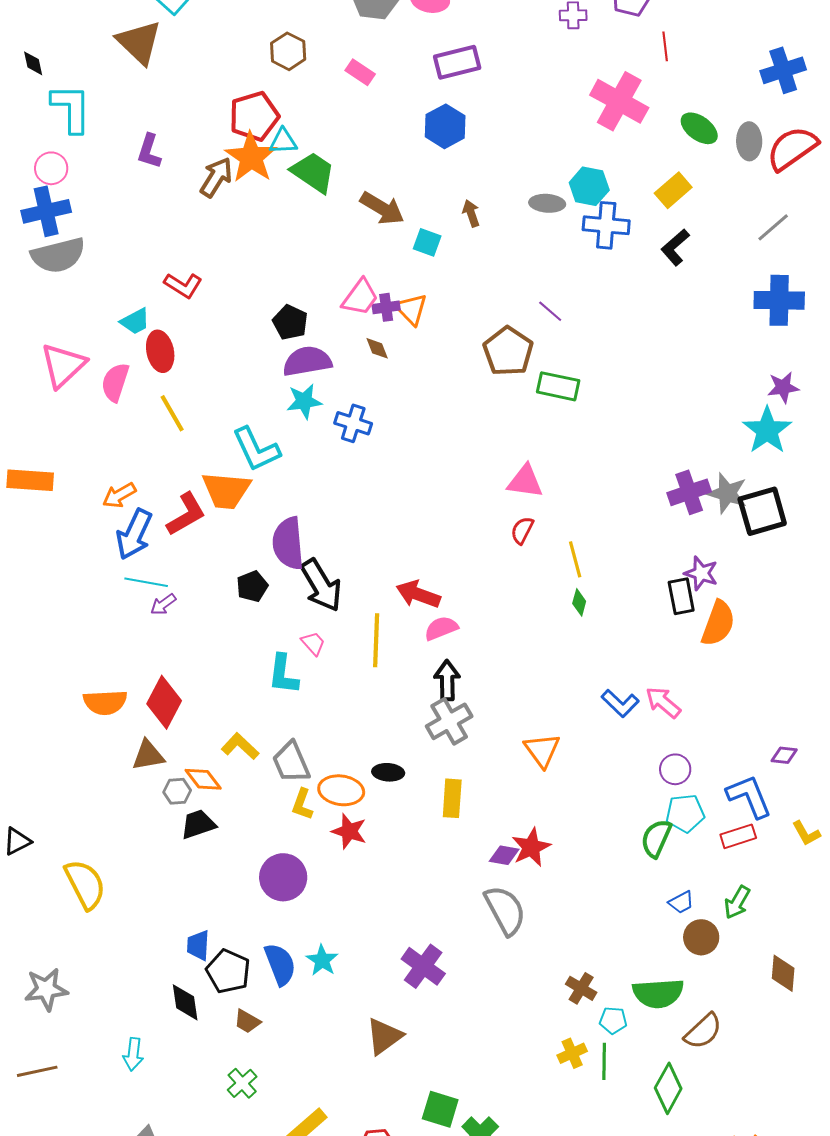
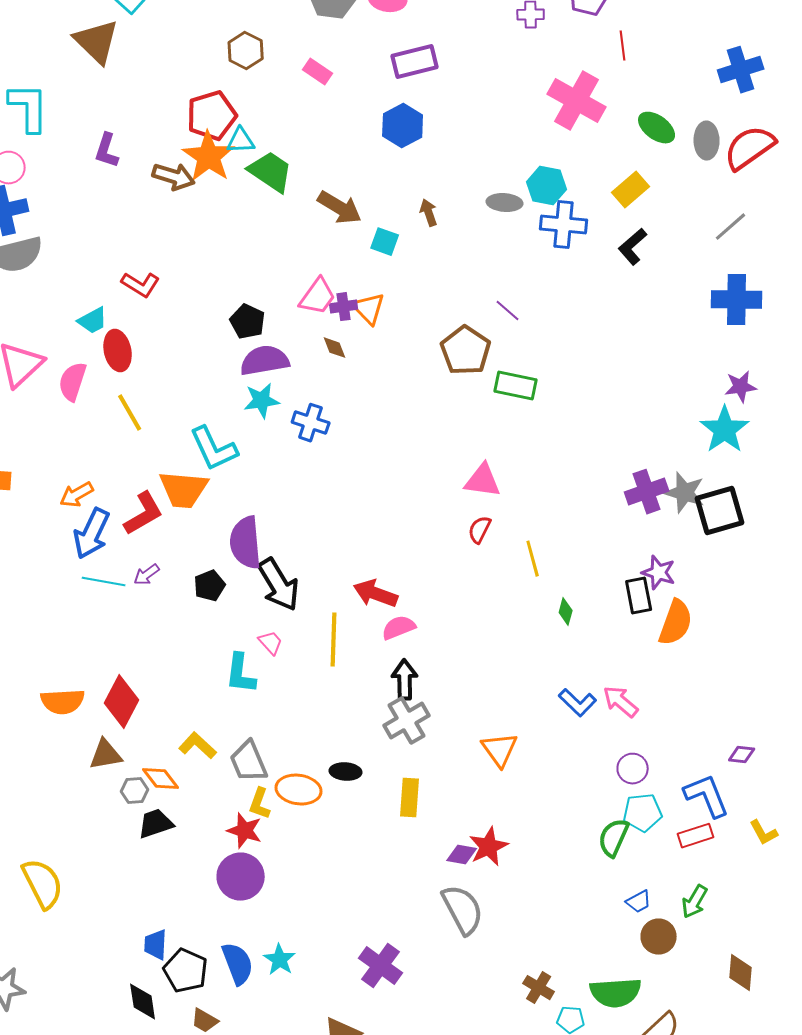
brown arrow: (216, 177) -> (174, 177), turned 75
green diamond: (579, 602) -> (566, 612), moved
purple arrow: (163, 604) -> (147, 575), moved
red star: (349, 831) -> (245, 831), moved

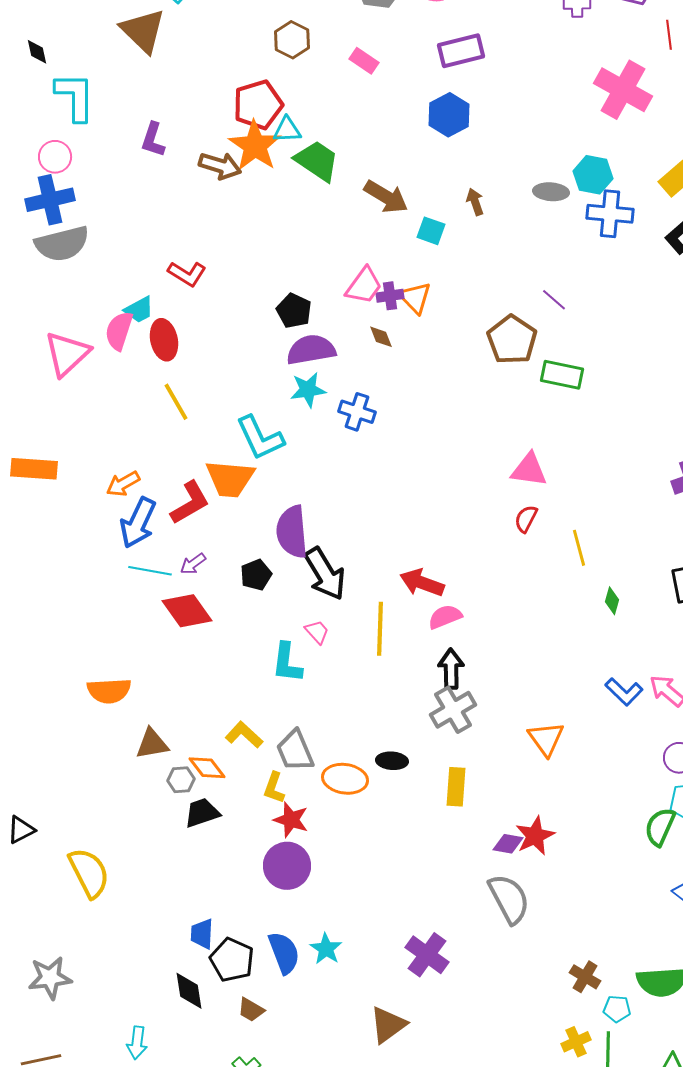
pink semicircle: (73, 382) -> (119, 331), moved
red diamond: (122, 702) -> (187, 611), moved, turned -63
yellow L-shape: (260, 804) -> (274, 788), moved

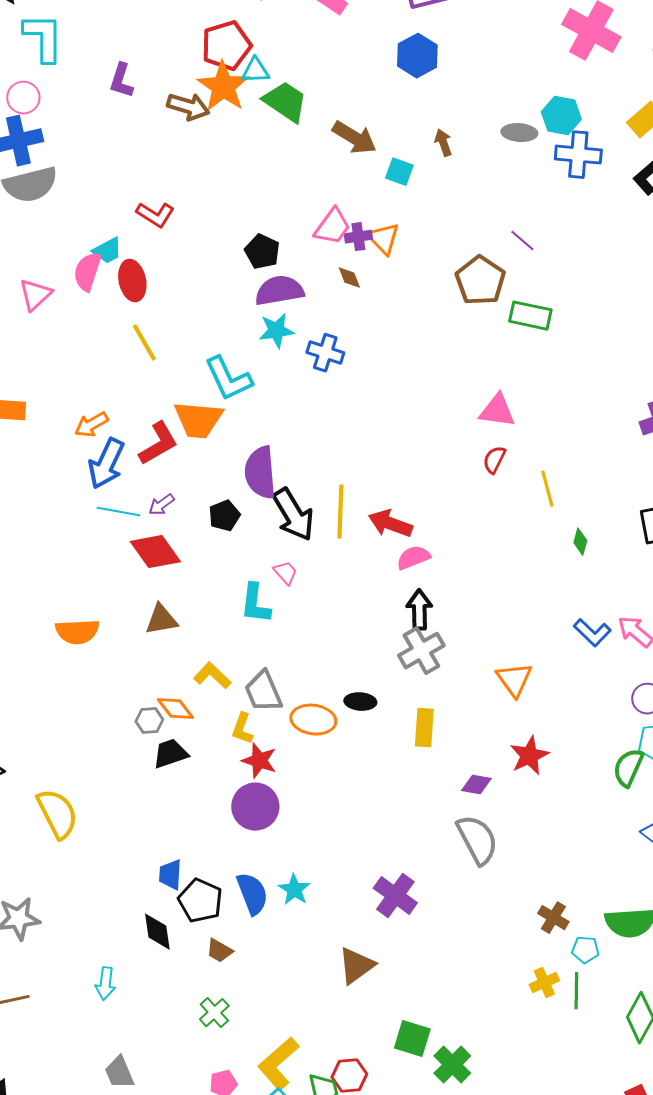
pink triangle: (67, 354) -> (35, 295), size x0.7
yellow line: (380, 629) -> (340, 512), moved
brown triangle: (152, 744) -> (161, 620), moved
red star: (535, 836) -> (529, 756), moved

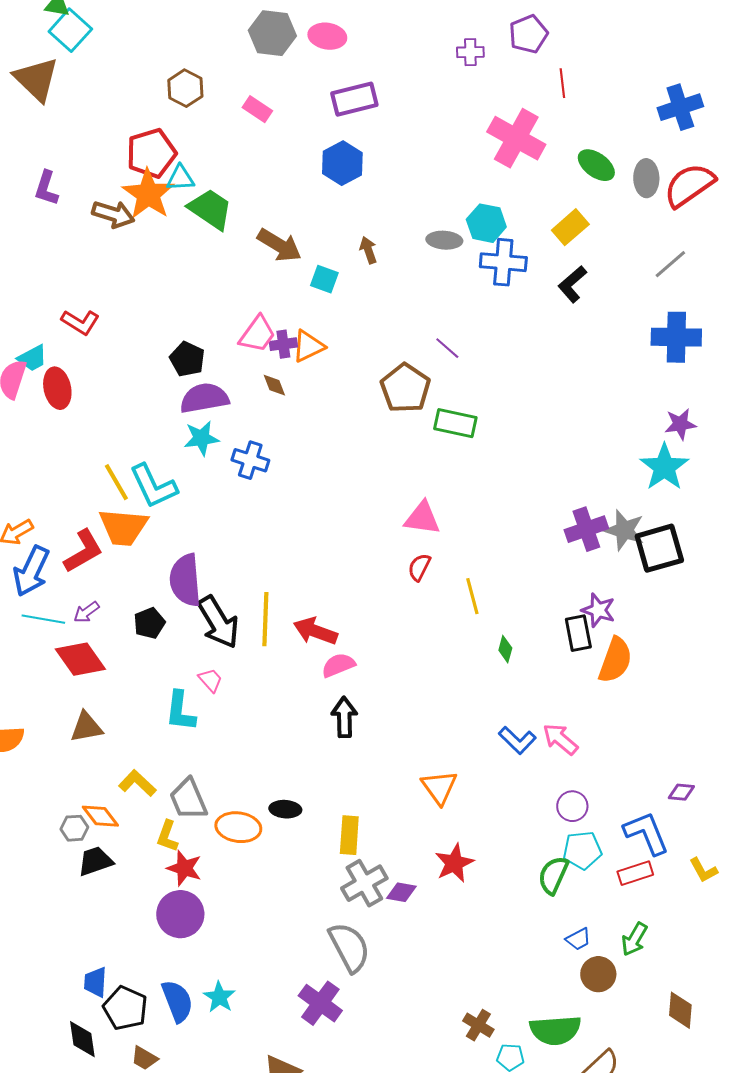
orange triangle: (383, 239) -> (308, 346), turned 48
yellow line: (144, 343) -> (116, 482), moved
gray cross: (421, 651) -> (364, 883), moved
gray semicircle: (477, 840) -> (349, 947), moved

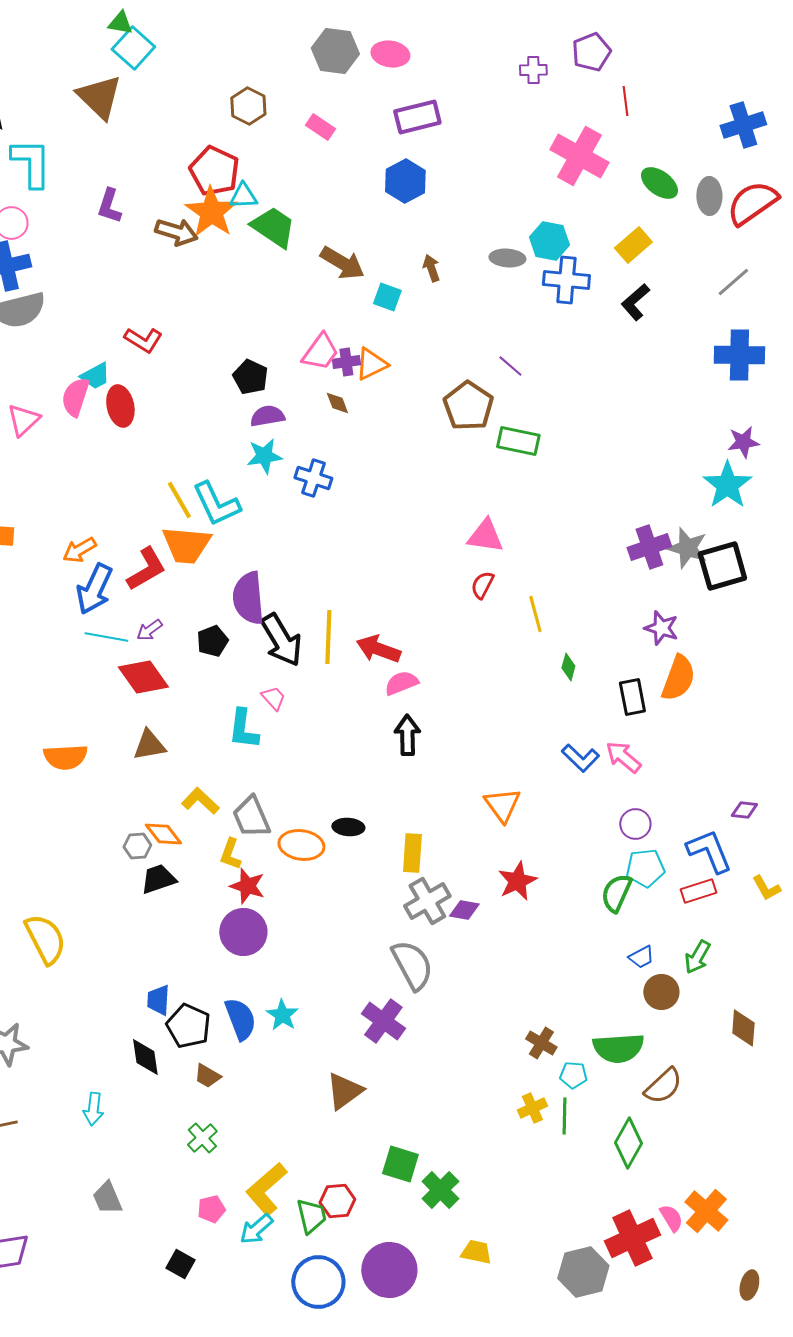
red pentagon: (151, 153) -> (214, 171), turned -30
purple semicircle: (204, 398) -> (267, 416), size x0.7
black rectangle: (578, 633) -> (632, 697), moved

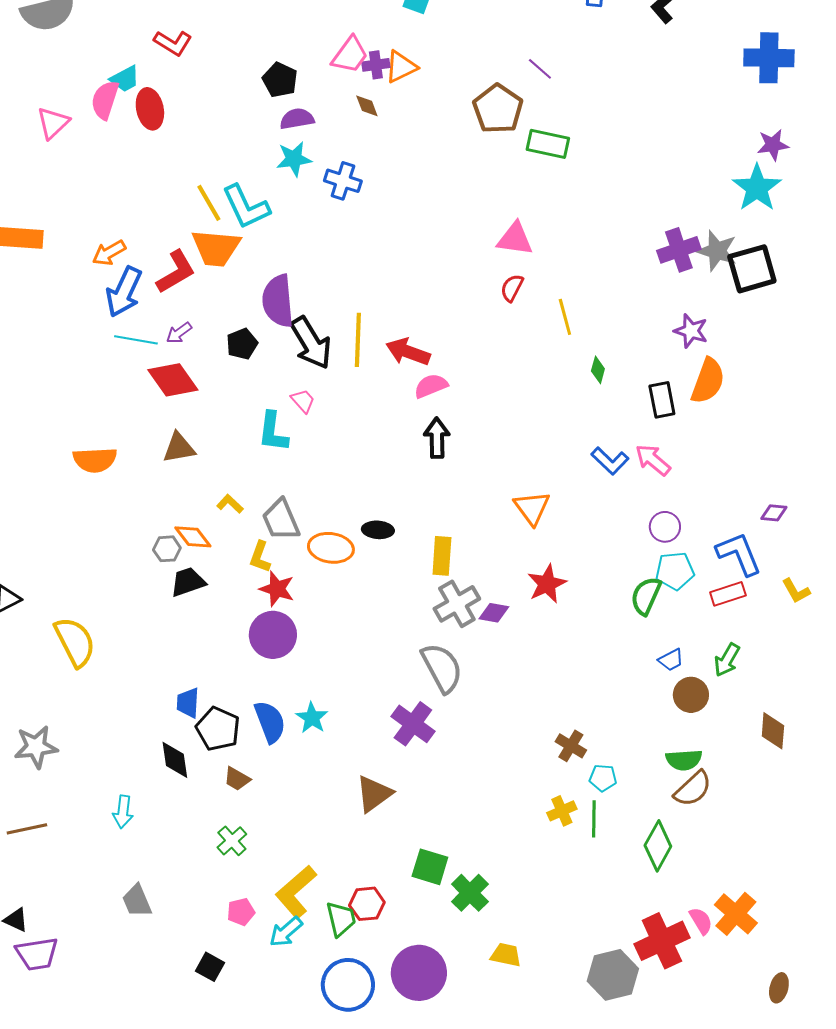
yellow L-shape: (200, 801) -> (230, 504), size x0.7
green semicircle: (618, 1048) -> (684, 760), moved, size x0.7

